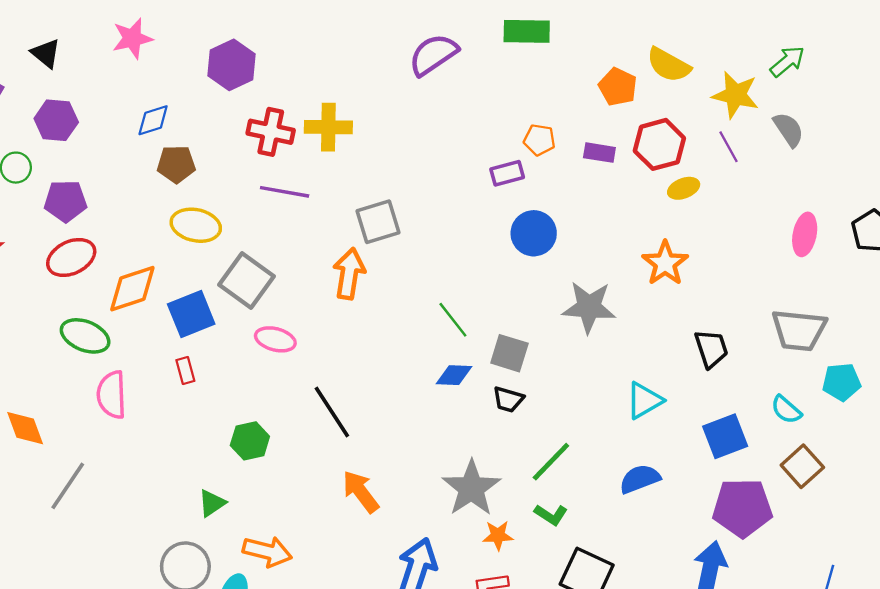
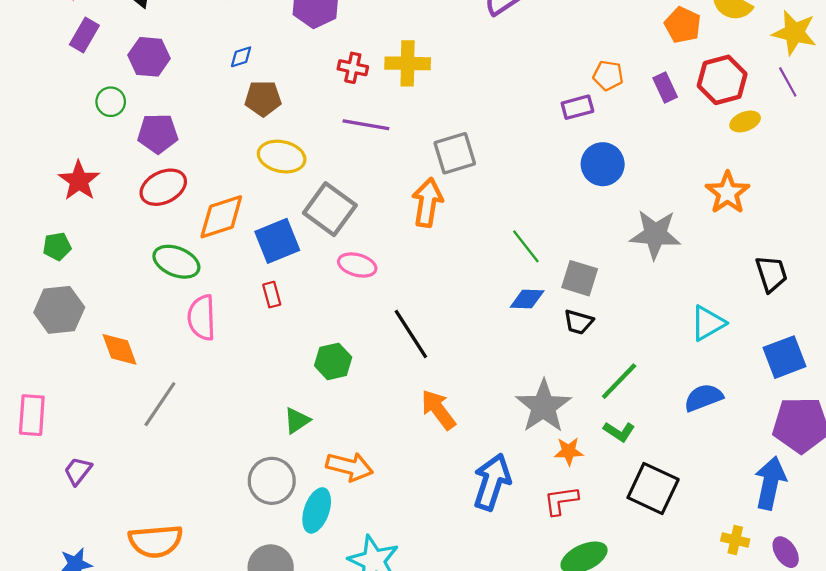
blue diamond: (153, 120) -> (241, 57), size x0.7
red cross: (271, 132) -> (353, 68), size x0.7
purple rectangle: (599, 153) -> (665, 87), turned 56

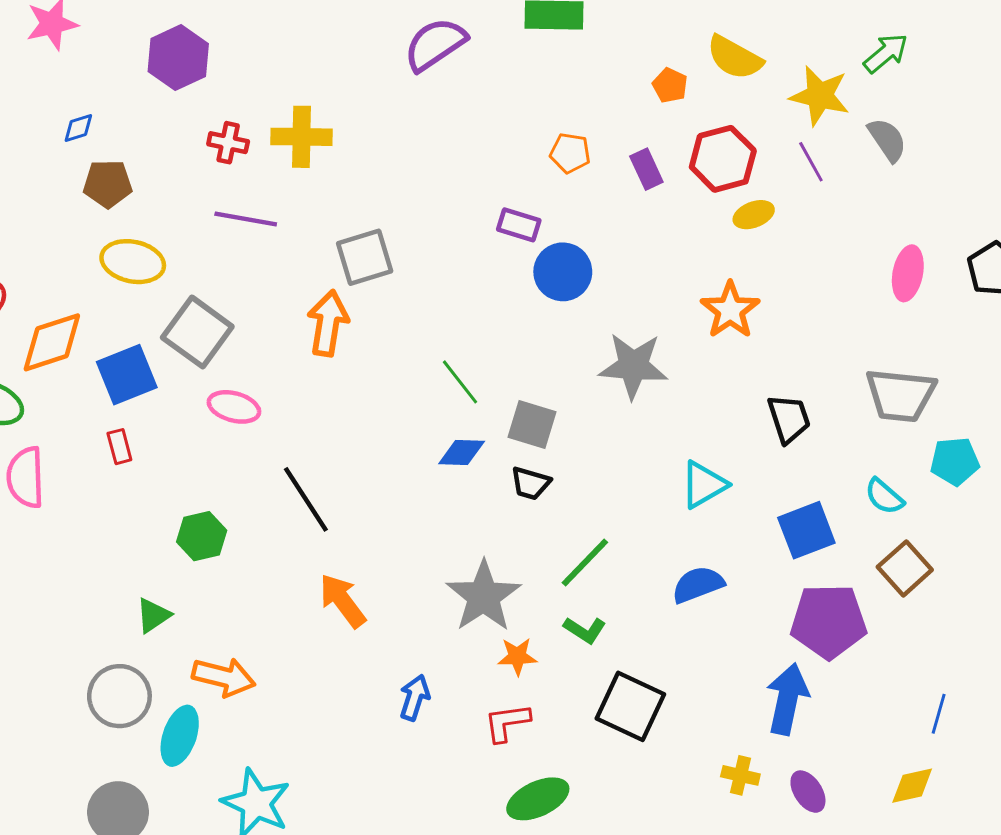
orange pentagon: (683, 25) -> (670, 85), size x0.7
purple rectangle: (577, 107) -> (519, 225), moved, turned 32
blue arrow: (492, 482) -> (415, 698), size x0.6

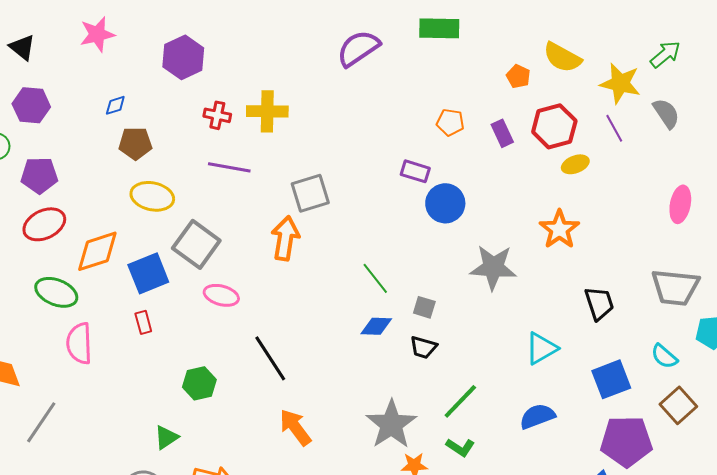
gray square: (532, 425) -> (424, 307), size x0.7

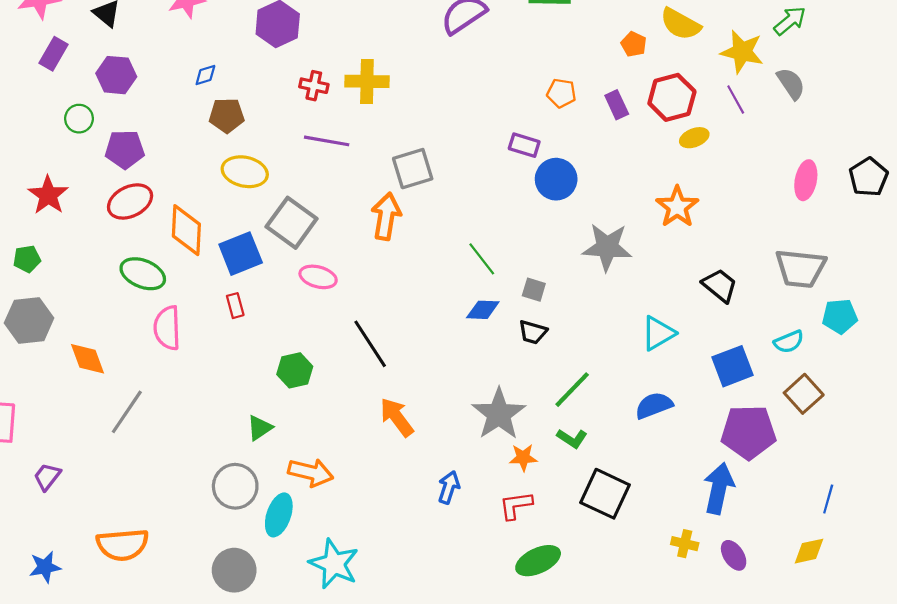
orange diamond: (97, 251) -> (186, 230), turned -69
black trapezoid: (599, 303) -> (720, 285), turned -33
cyan semicircle: (664, 356) -> (789, 342), turned -64

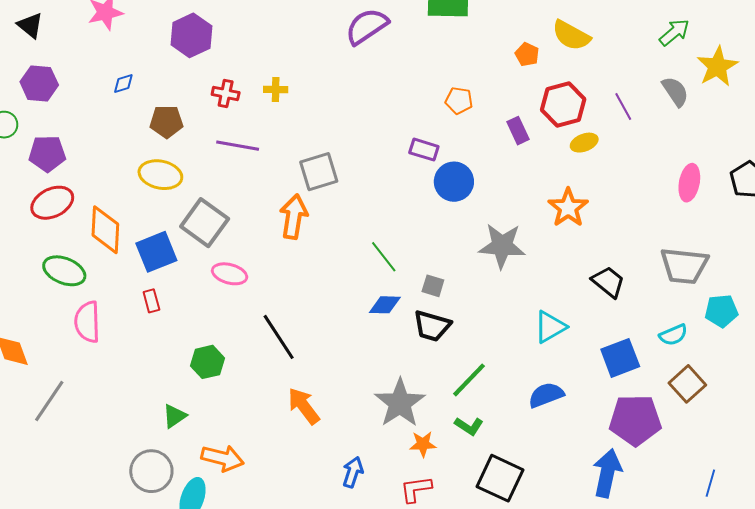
yellow star: (742, 52) -> (717, 66), moved, turned 30
yellow cross: (367, 81) -> (276, 89), size x0.6
purple rectangle: (617, 105) -> (518, 131), moved
brown pentagon: (227, 115) -> (166, 122), moved
black trapezoid: (533, 332) -> (432, 326), size x1.4

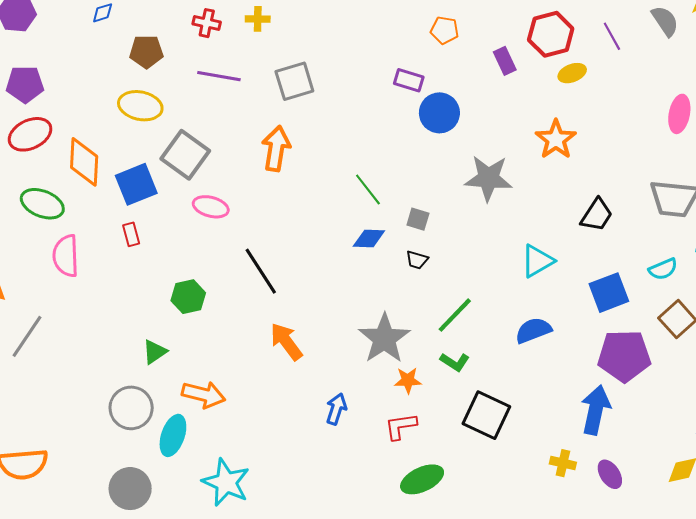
gray square: (319, 172) -> (294, 81), moved
black trapezoid: (608, 282) -> (597, 215), turned 84
black trapezoid: (432, 326) -> (417, 260), size x0.6

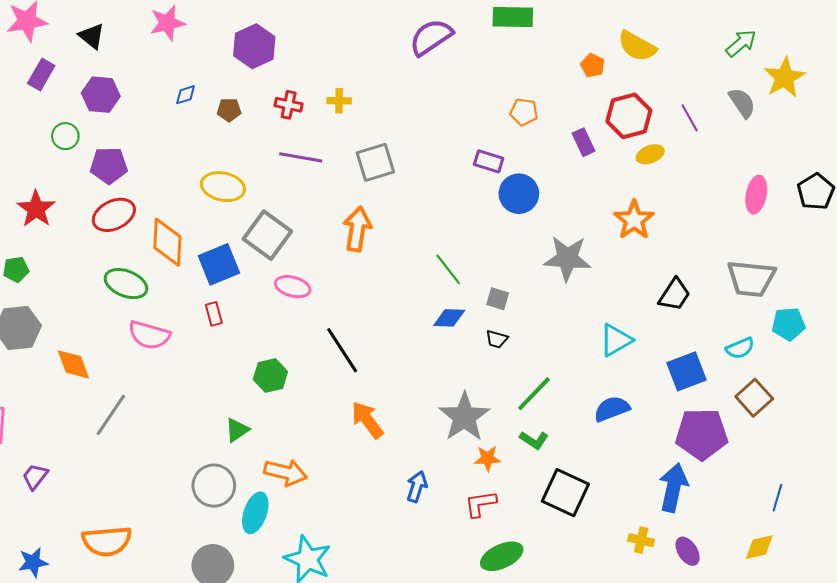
brown pentagon: (146, 52) -> (229, 110), moved, size x0.7
pink semicircle: (66, 256) -> (149, 335), turned -72

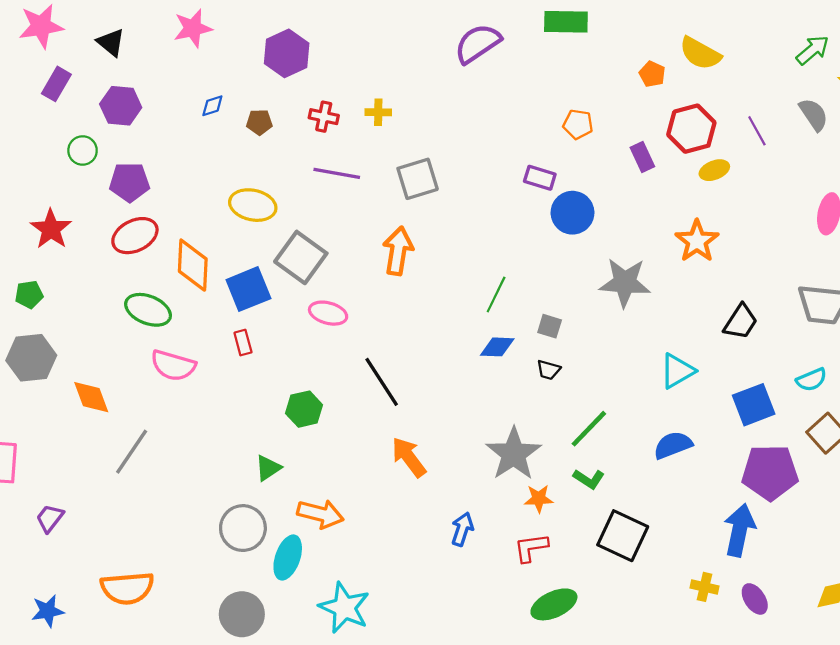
green line: (448, 269) -> (496, 295), turned 64

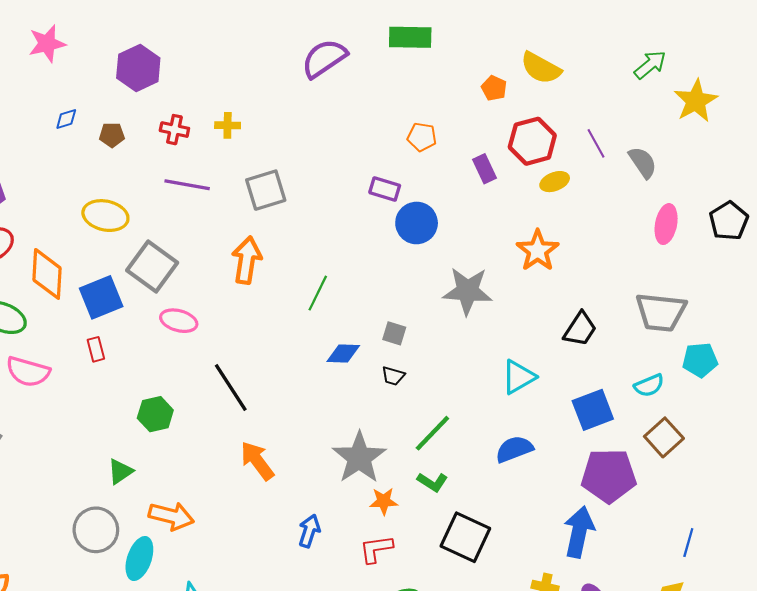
gray semicircle: (814, 114) -> (643, 162), moved
green line: (496, 295) -> (318, 293), moved

